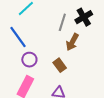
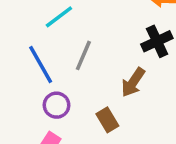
gray line: (62, 22) -> (83, 55), moved

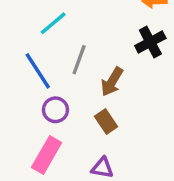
brown arrow: (133, 82) -> (112, 82), moved

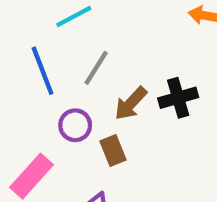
black cross: (150, 42) -> (178, 98), moved
purple circle: (55, 110) -> (75, 125), moved

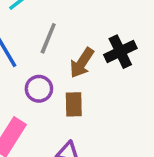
brown rectangle: (113, 151) -> (74, 104), turned 30

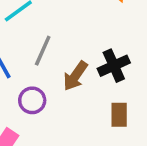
brown rectangle: (74, 104) -> (119, 115), moved

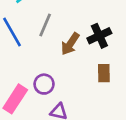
purple circle: (32, 100) -> (44, 84), moved

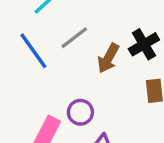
gray line: (45, 25) -> (74, 38), turned 35

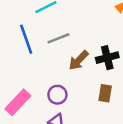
purple circle: (80, 112) -> (57, 95), moved

